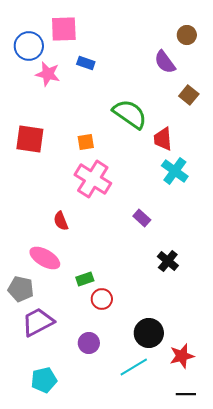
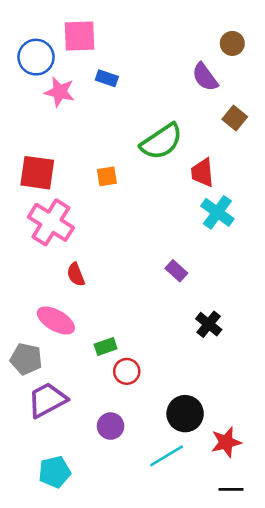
green semicircle: (130, 114) -> (161, 142), turned 111
pink cross: (93, 179) -> (51, 222), moved

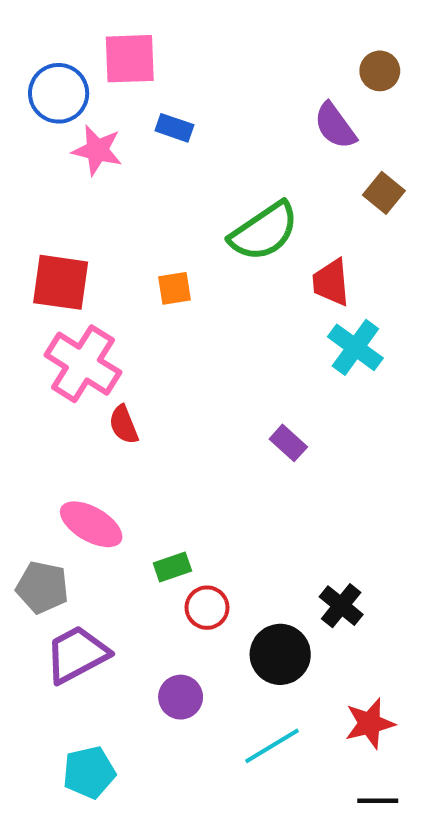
red semicircle: (76, 274) -> (124, 425), moved
black cross: (209, 324) -> (341, 606), moved
black circle: (185, 414) -> (280, 654), moved

